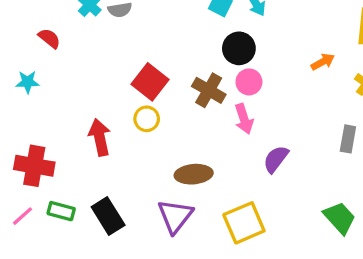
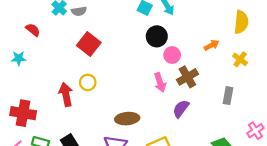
red square: (150, 82) -> (89, 44), moved
pink circle: (249, 82) -> (172, 55), moved
brown cross: (209, 90) -> (187, 77), moved, turned 30
yellow circle: (147, 119) -> (88, 82), moved

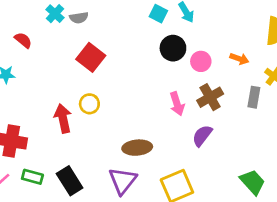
orange arrow: (212, 45) -> (239, 59), turned 48
pink circle: (172, 55) -> (201, 61), moved
gray rectangle: (228, 96) -> (254, 97), moved

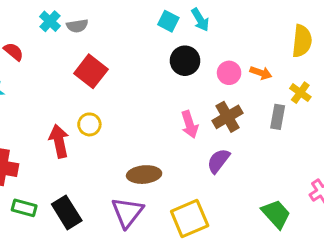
pink circle: (201, 61) -> (229, 73), moved

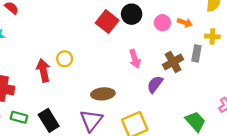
red square: (91, 71) -> (107, 22), moved
yellow cross: (300, 93) -> (212, 36), turned -32
brown cross: (228, 117) -> (173, 62), moved

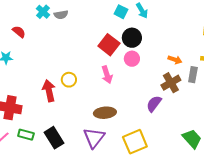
pink circle: (162, 23) -> (132, 59), moved
orange arrow: (185, 23) -> (175, 60), moved
pink arrow: (135, 59) -> (107, 75), moved

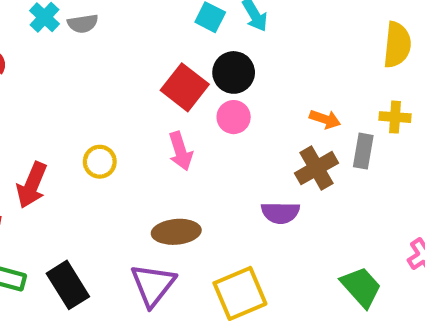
red arrow: (49, 91) -> (32, 185), moved, turned -145
purple semicircle: (154, 104) -> (280, 213), turned -126

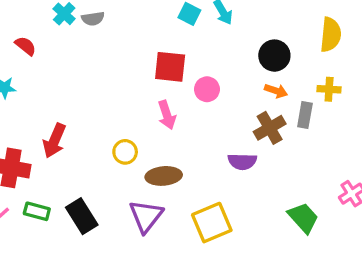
black circle: (234, 72) -> (274, 56), moved
red square: (185, 87) -> (170, 67), turned -32
yellow circle: (100, 162) -> (125, 152), moved

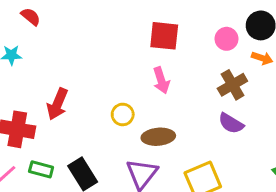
pink circle: (207, 89) -> (227, 39), moved
brown cross: (270, 128) -> (232, 85), moved
purple semicircle: (242, 162) -> (231, 123), turned 30

